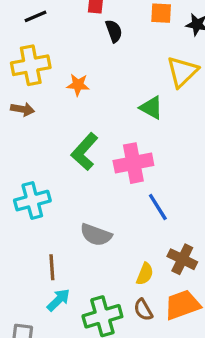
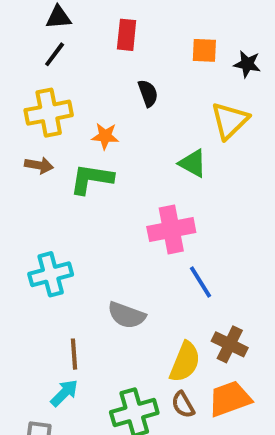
black line: (36, 16) -> (55, 54), turned -30
black semicircle: (114, 31) -> (148, 93), moved
green L-shape: (85, 152) -> (91, 179), moved, turned 57
yellow semicircle: (145, 274) -> (185, 362), size x1.5
cyan arrow: (58, 300) -> (64, 393), moved

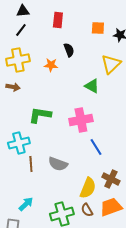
orange star: (105, 136) -> (51, 65), moved
green L-shape: (91, 179) -> (40, 115), moved
brown line: (74, 354) -> (31, 164), moved

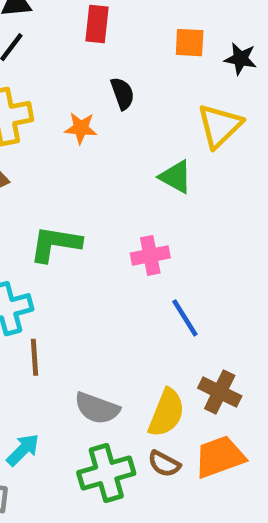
pink cross: (81, 120) -> (150, 255), size x0.7
gray semicircle: (58, 164) -> (97, 408), moved
brown semicircle: (87, 210) -> (164, 464), turned -32

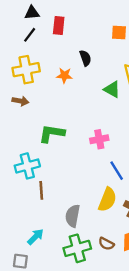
red rectangle: (97, 24) -> (59, 26), moved
green triangle: (176, 177) -> (112, 89), moved
gray semicircle: (97, 408) -> (73, 216), turned 80
yellow semicircle: (166, 413) -> (107, 200), moved

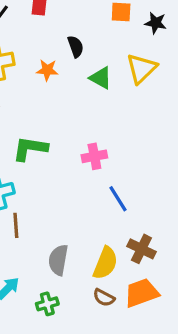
green triangle: (112, 89) -> (101, 78), moved
yellow semicircle: (107, 200) -> (105, 263), moved
green cross: (77, 248) -> (47, 304), moved, size x0.6

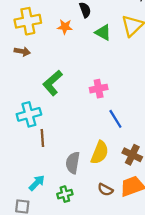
green L-shape: (30, 148) -> (53, 83), turned -50
yellow semicircle: (105, 263) -> (100, 153), moved

